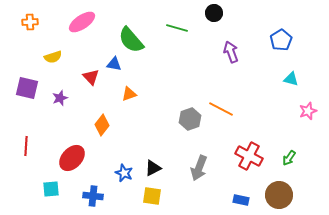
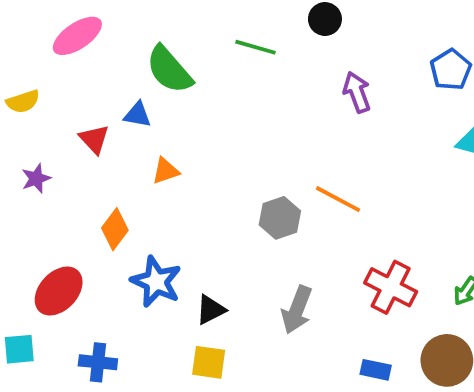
blue star: (124, 173) -> (156, 282), moved, size x1.5

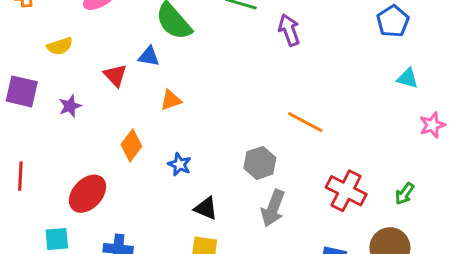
purple arrow: (357, 92) -> (289, 30), moved
gray hexagon: (280, 218) -> (260, 163), moved
blue star: (156, 282) -> (180, 164), moved, size x0.6
black triangle: (211, 310) -> (206, 208), turned 50

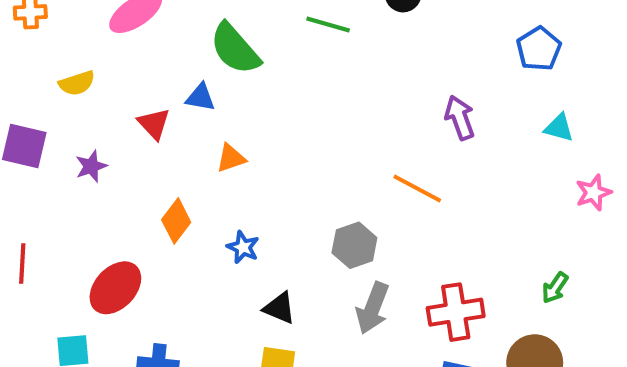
purple arrow: (289, 30) -> (460, 118), moved
red cross: (346, 191) -> (456, 312), moved, turned -36

